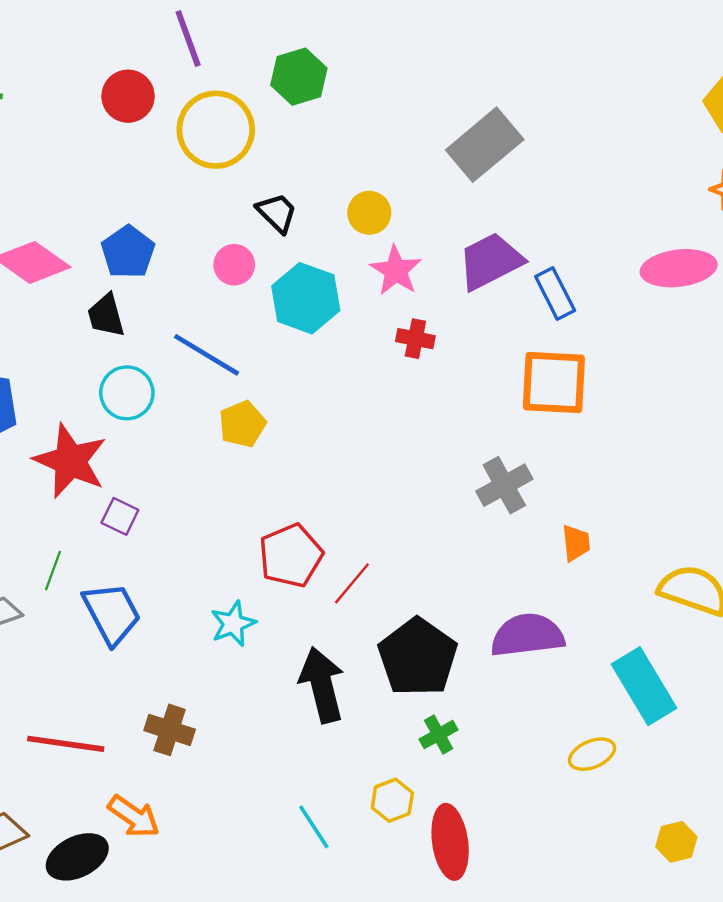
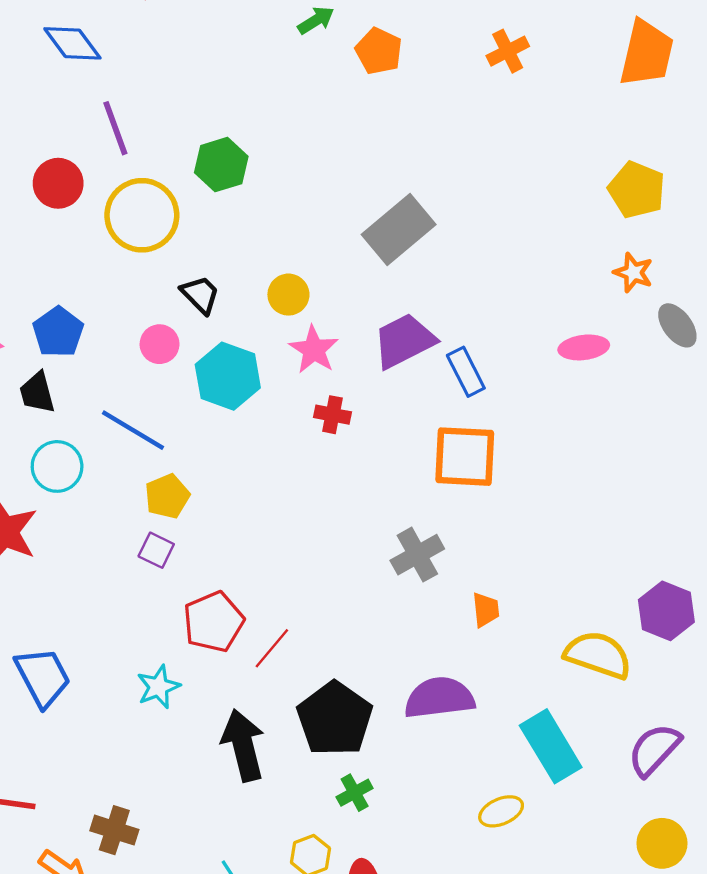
pink ellipse: (679, 268) -> (584, 347), size x0.7
purple square: (120, 516) -> (156, 550), moved
brown cross: (170, 730) -> (114, 830), moved

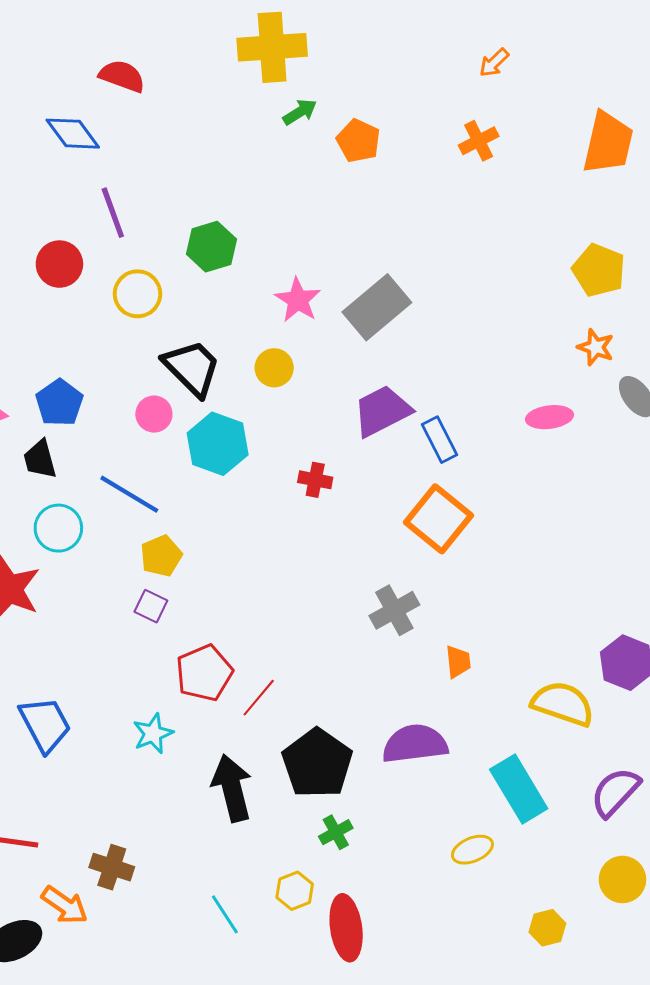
yellow circle: (142, 215) -> (137, 294), size x0.7
black trapezoid: (200, 295) -> (192, 368), size x1.6
pink star: (314, 350) -> (298, 300), moved
orange square: (465, 457) -> (439, 519), turned 36

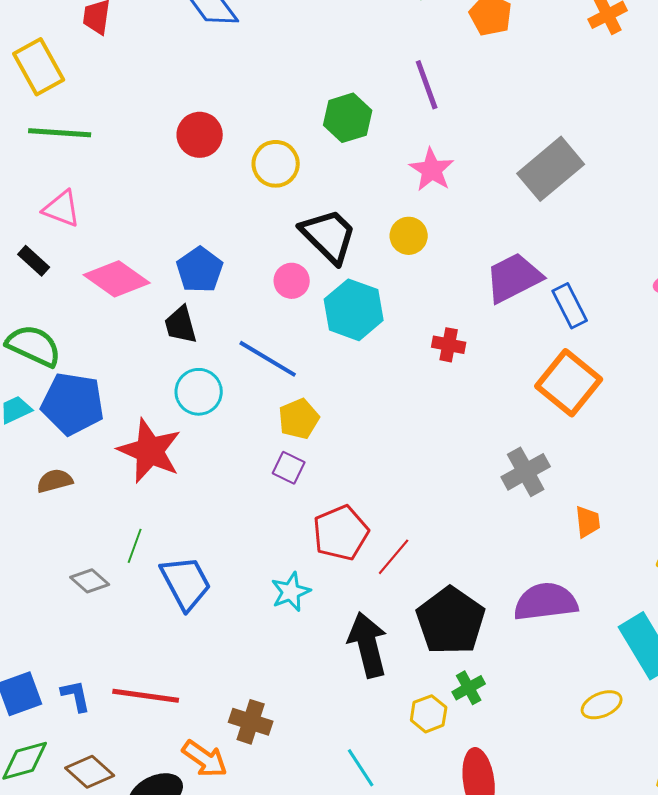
purple line: (113, 213) -> (427, 85), moved
gray rectangle: (377, 307) -> (551, 169), moved
yellow hexagon: (295, 891) -> (429, 714), moved

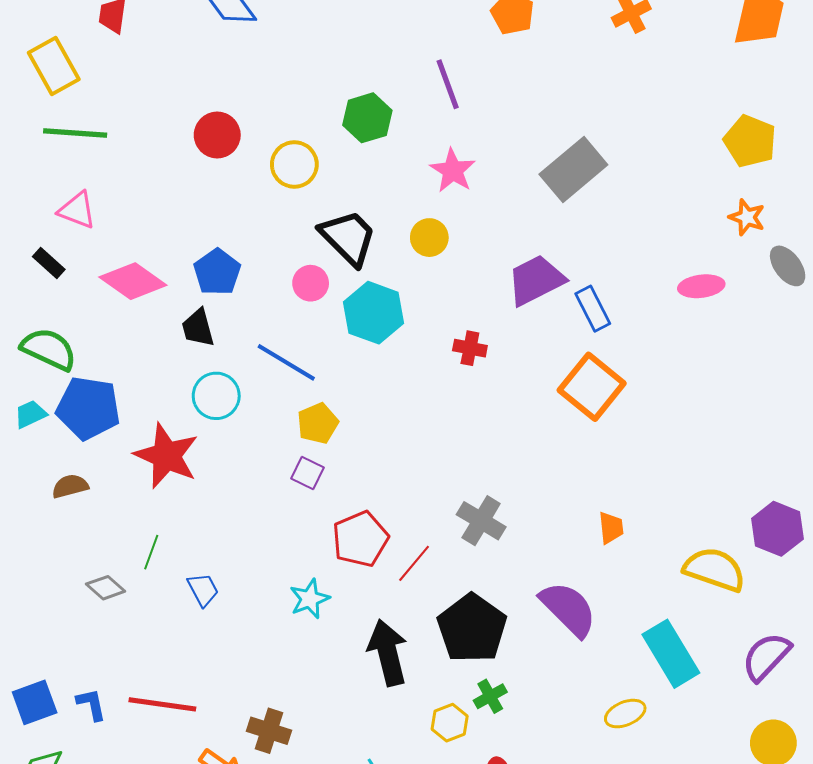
gray cross: (526, 472) -> (481, 521), moved, turned -30
blue trapezoid: (186, 583) -> (203, 590), size x0.6
purple semicircle: (546, 602) -> (568, 609), turned 52

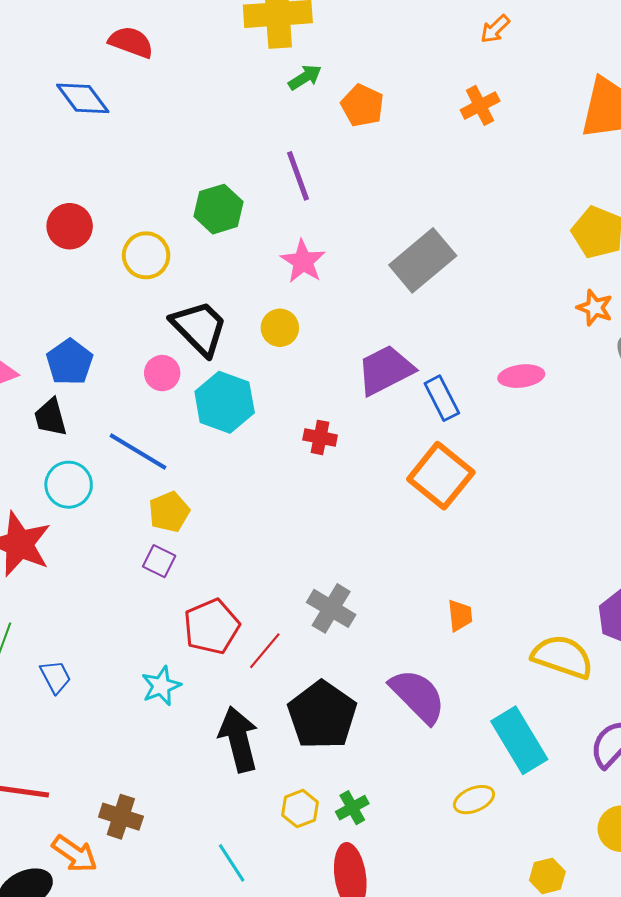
pink ellipse: (701, 286) -> (521, 376), moved
green cross: (490, 696) -> (352, 808), moved

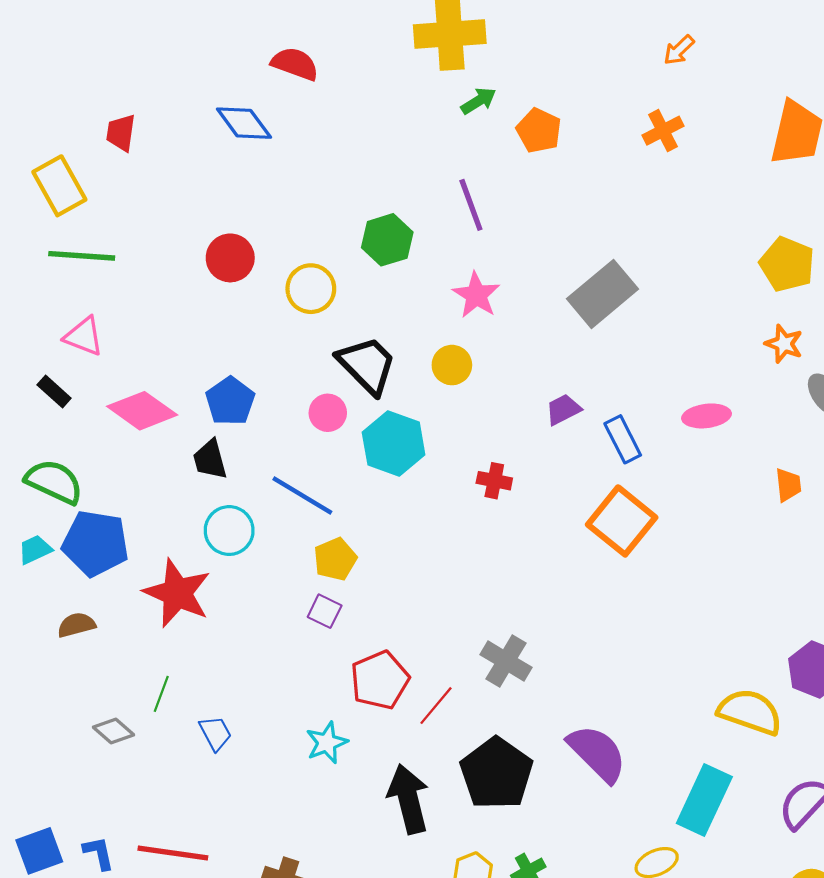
purple trapezoid: (385, 370) -> (563, 410), size x0.6
orange trapezoid: (460, 615) -> (788, 485), moved
cyan rectangle: (519, 740) -> (704, 800), turned 56

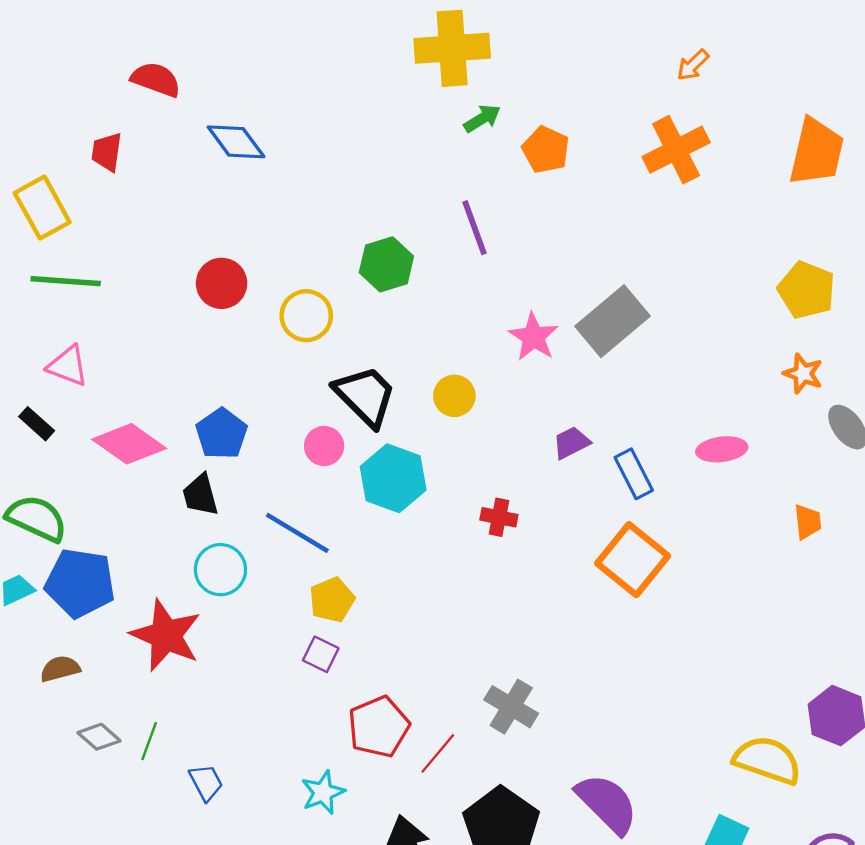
red semicircle: (295, 64) -> (156, 79), moved
orange cross: (663, 131) -> (676, 150), size x1.5
pink star: (476, 295) -> (533, 337), moved
gray diamond: (114, 731) -> (99, 737), moved

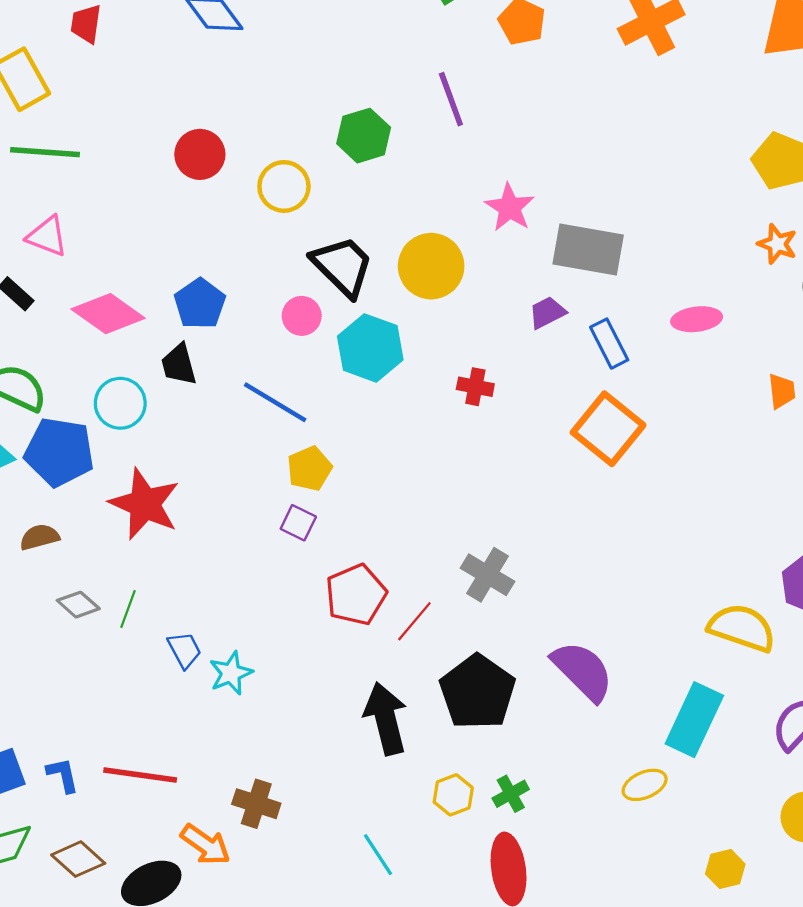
gray rectangle: (613, 321) -> (588, 250), moved, turned 50
yellow circle: (454, 396) -> (431, 266), size x1.6
cyan circle: (220, 570) -> (120, 403), moved
cyan star: (323, 792) -> (231, 673), moved

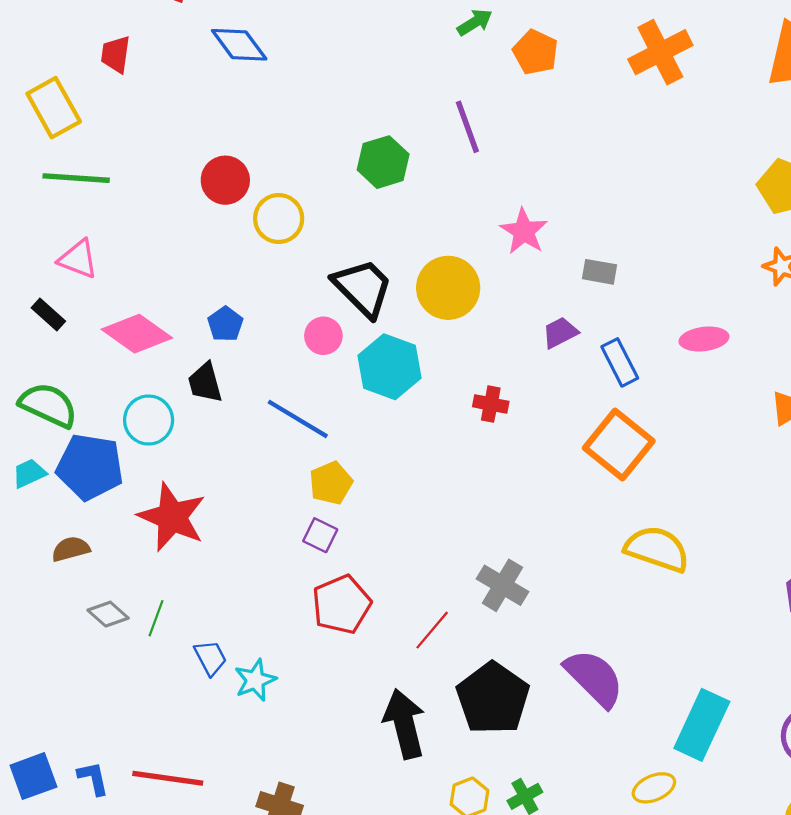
yellow circle: (284, 186) -> (279, 219), moved
gray rectangle: (588, 250) -> (600, 272), size x0.5
blue pentagon: (200, 304) -> (225, 324), size x0.7
red pentagon: (356, 595) -> (342, 604), moved
yellow semicircle: (742, 628) -> (657, 549), moved

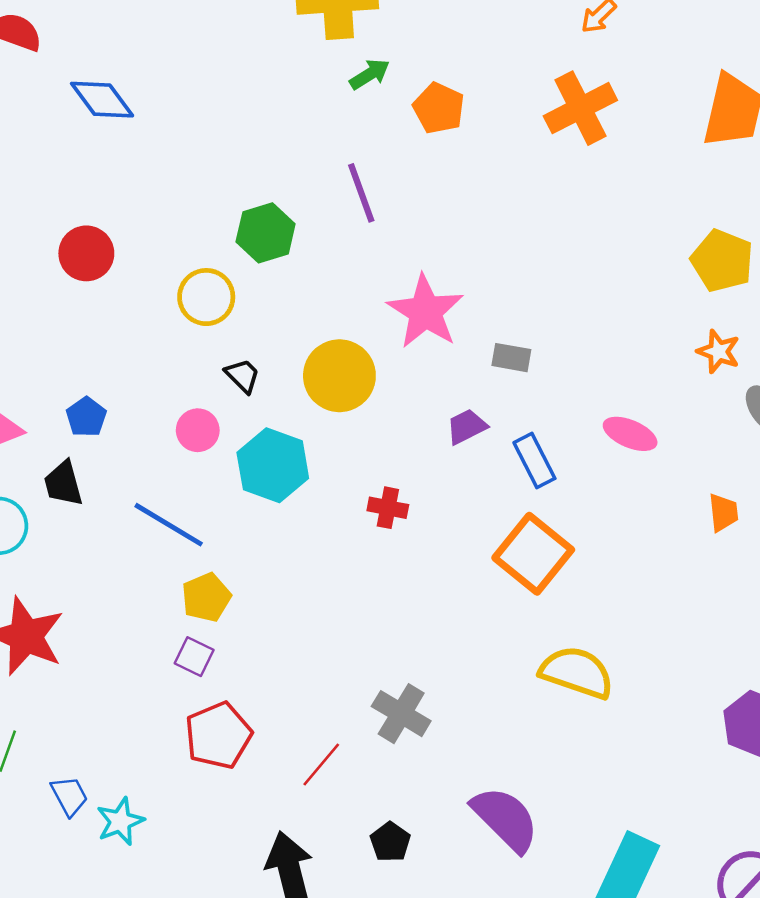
yellow circle: (279, 219) -> (206, 297), moved
pink star: (524, 231) -> (425, 312), size x1.4
black trapezoid: (363, 288) -> (243, 376), size x0.5
pink ellipse: (704, 339) -> (630, 434), turned 30
black pentagon: (493, 698) -> (390, 842), size x0.5

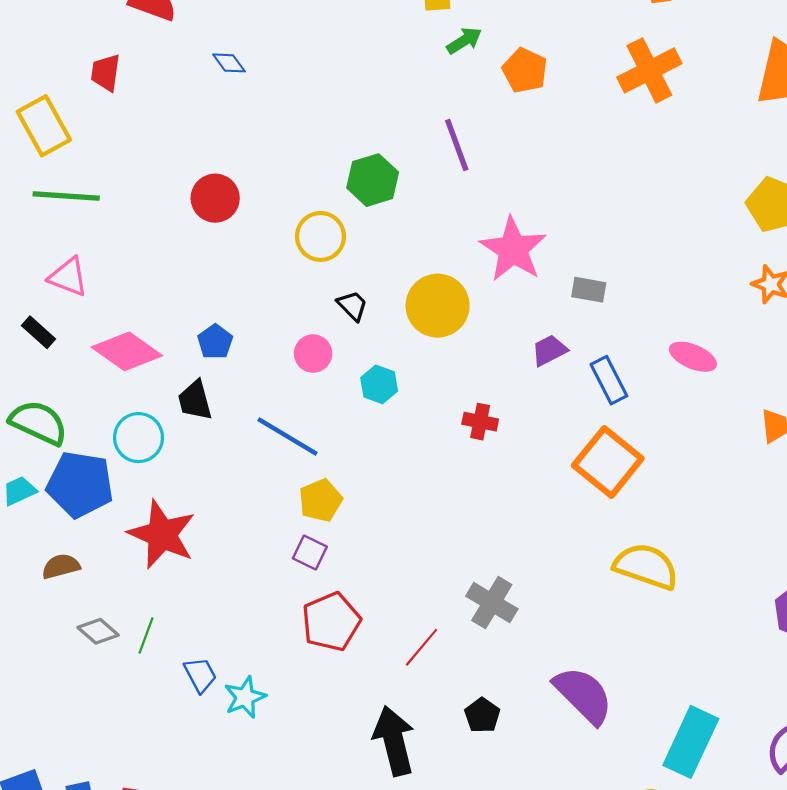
blue diamond: (102, 100) -> (229, 63), size x0.6
cyan hexagon: (273, 465) -> (379, 384), size x0.6

